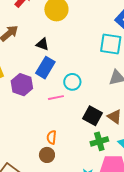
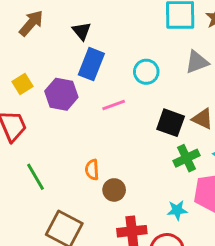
black triangle: (42, 44) -> (82, 31), turned 40
cyan circle: (72, 82) -> (146, 72), moved
orange semicircle: (52, 137) -> (92, 170), moved

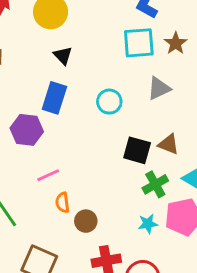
black triangle: (82, 31) -> (63, 56), moved
pink line: (114, 105) -> (48, 175), moved
cyan star: (177, 210) -> (148, 224), moved

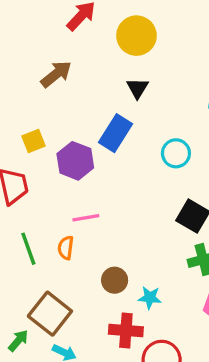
orange semicircle: (63, 202) -> (66, 248), moved
cyan star: (148, 224) -> (150, 298), moved

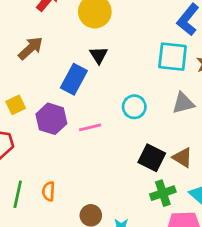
blue rectangle: (116, 133) -> (74, 79), moved
pink line: (86, 218) -> (90, 127), moved
green line: (28, 249) -> (18, 194), turned 36

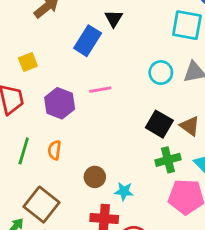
cyan circle: (134, 107) -> (161, 73), moved
purple hexagon: (51, 119) -> (60, 103), moved

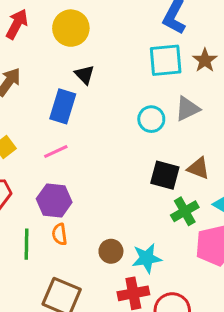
pink line: (100, 90) -> (56, 152), moved
purple hexagon: (60, 103) -> (54, 201), moved
cyan star: (124, 191) -> (147, 258), size x1.4

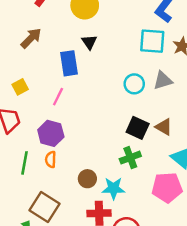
blue rectangle: (63, 106) -> (69, 63), turned -35
pink line: (56, 152) -> (58, 97), turned -48
green cross: (185, 211) -> (130, 158), moved

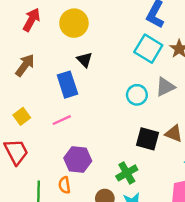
cyan square: (152, 41) -> (148, 49), turned 36
pink line: (58, 97) -> (62, 120), turned 48
purple hexagon: (51, 133) -> (78, 160), moved
green cross: (130, 158) -> (127, 173), moved

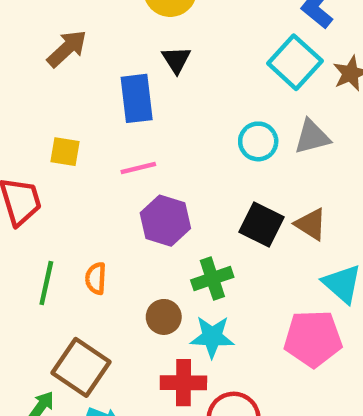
yellow square: (22, 116) -> (65, 152), moved, turned 35
pink line: (62, 120) -> (138, 168), moved
purple hexagon: (78, 160) -> (165, 221), moved

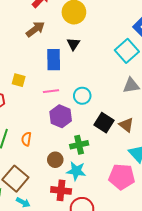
brown arrow: (67, 49) -> (35, 29), moved
cyan circle: (258, 141) -> (82, 96), moved

